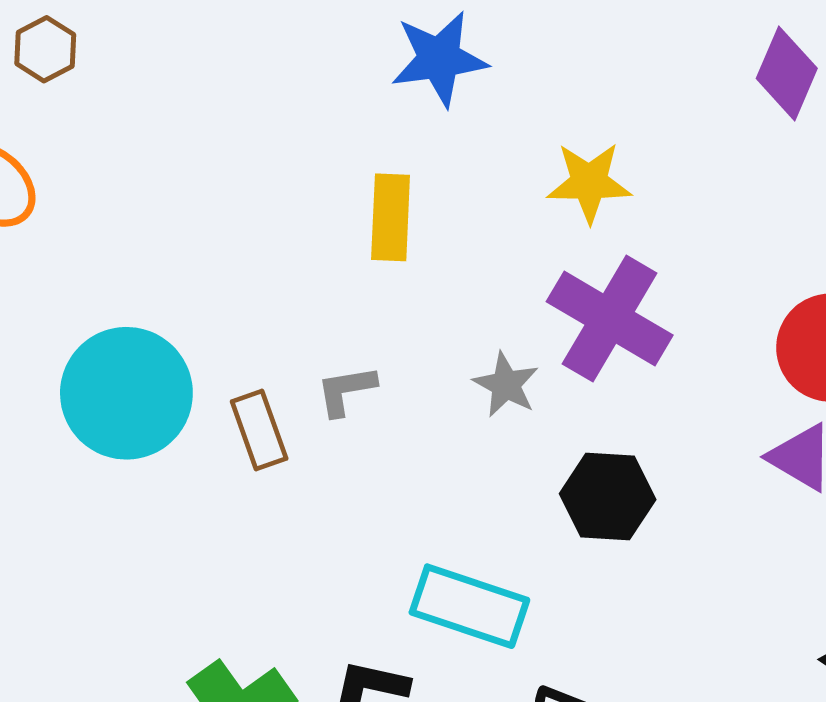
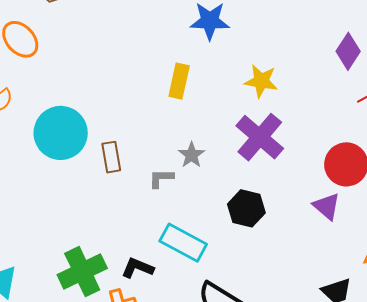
gray star: (506, 385) -> (192, 155), moved
gray L-shape: (346, 390) -> (161, 178), moved

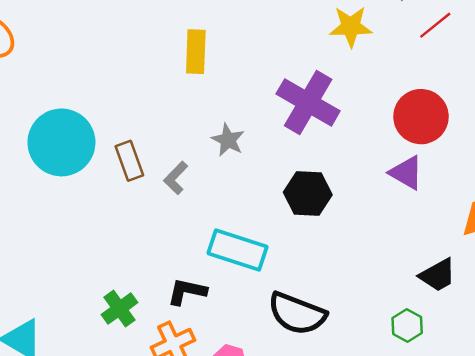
yellow star: (261, 81) -> (351, 27), moved
gray L-shape: (161, 178) -> (176, 178), moved, turned -36
green cross: (82, 272) -> (119, 309), size x0.6

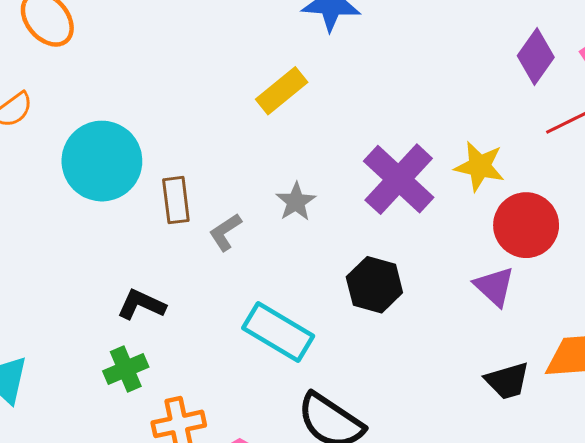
yellow star: (351, 27) -> (480, 166), moved
yellow rectangle: (196, 52) -> (282, 91), turned 36
black trapezoid: (438, 275) -> (507, 381), moved
black L-shape: (187, 292) -> (141, 305), moved

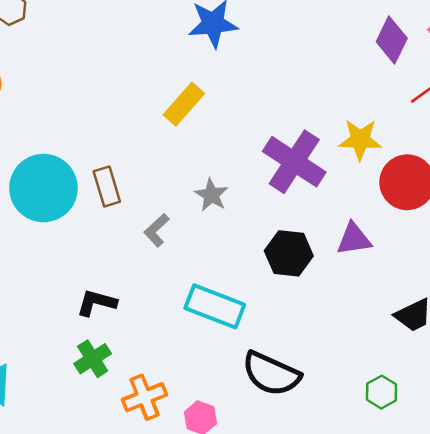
brown rectangle: (176, 200) -> (107, 186), moved
purple triangle: (494, 286) -> (354, 239), moved, turned -42

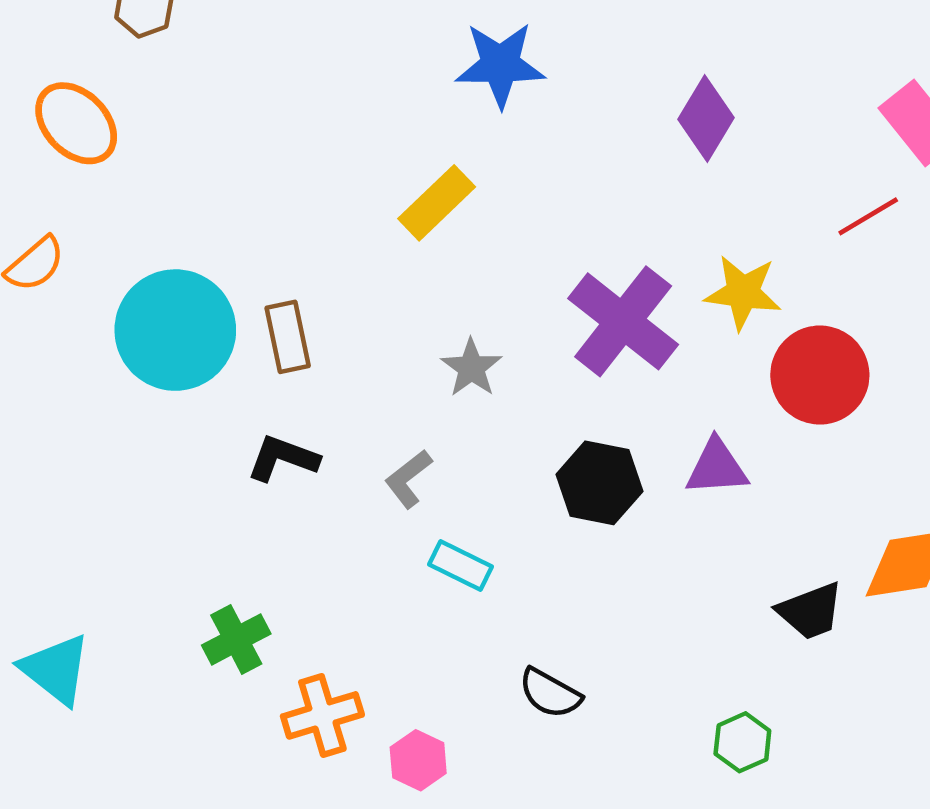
purple diamond: (392, 40) -> (706, 118), moved
gray L-shape: (157, 230) -> (408, 479), moved
black L-shape: (97, 303) -> (283, 458), moved
cyan rectangle: (215, 306) -> (461, 565), size x0.6
black semicircle: (271, 374) -> (550, 693), size x0.6

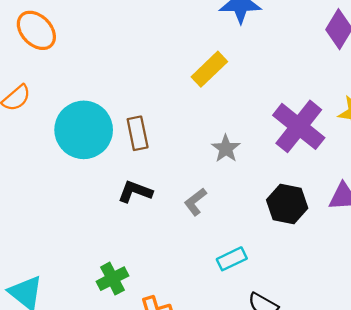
cyan rectangle: (461, 565) -> (232, 259), moved, turned -52

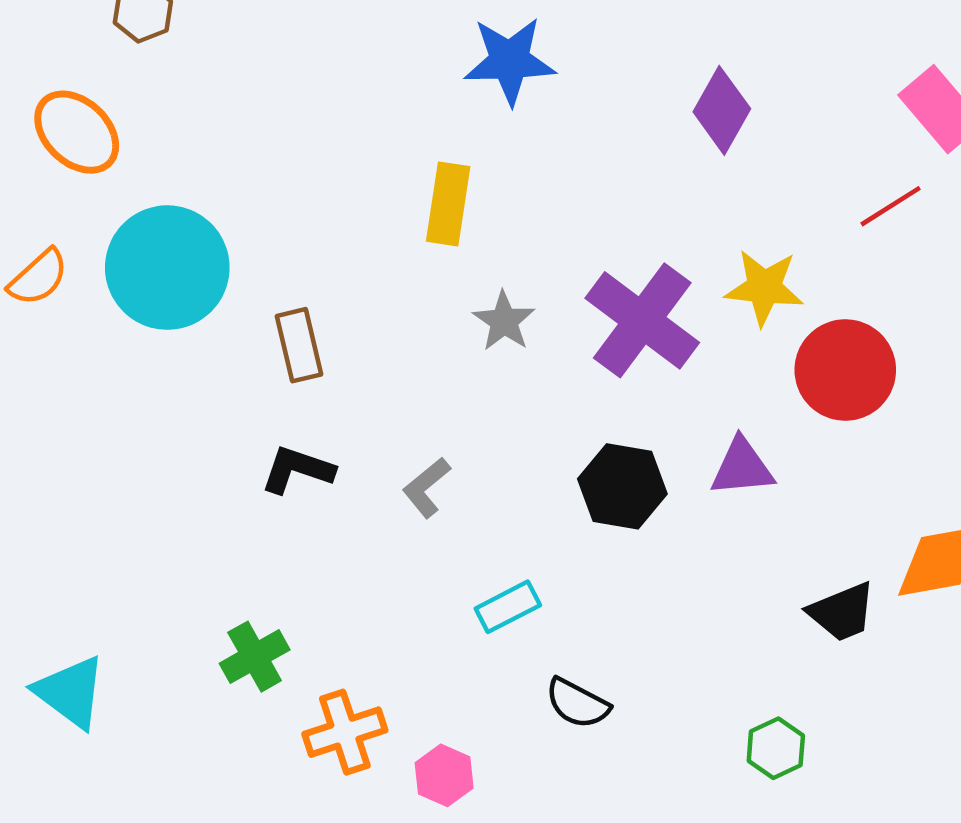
yellow rectangle: (209, 69) -> (448, 204), turned -36
cyan circle: (84, 130) -> (167, 268), moved
gray star: (226, 148) -> (504, 321), moved

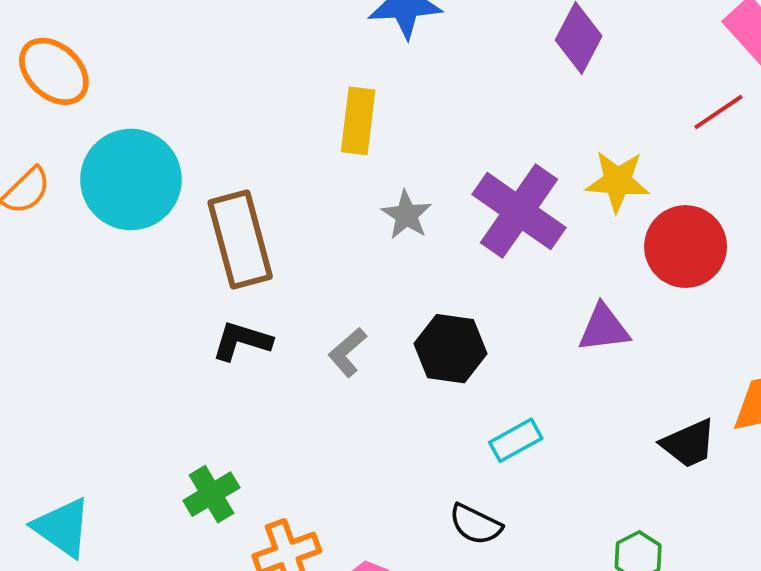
brown rectangle: (299, 345) -> (240, 240), size x1.6
black hexagon: (622, 486) -> (451, 349), moved
cyan rectangle: (508, 607) -> (516, 440), moved

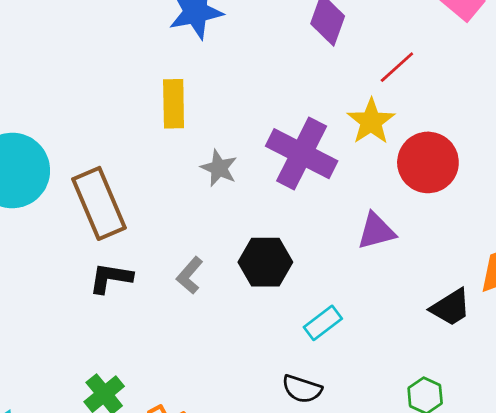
red line: (718, 112) -> (397, 67), moved
yellow star: (618, 181) -> (371, 121), turned -30

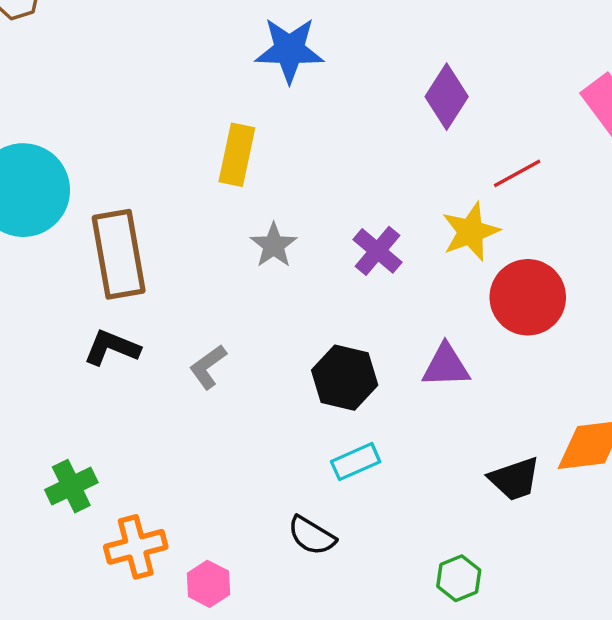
purple cross: (302, 154) -> (378, 251), size x0.6
black hexagon: (265, 262) -> (345, 378), moved

